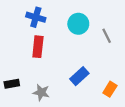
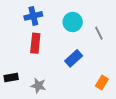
blue cross: (36, 17) -> (33, 16), turned -30
blue rectangle: (79, 76) -> (74, 58), moved

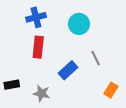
gray line: (99, 33) -> (96, 58), moved
blue rectangle: (74, 58) -> (68, 70), moved

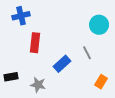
blue cross: (36, 17) -> (21, 16), moved
cyan circle: (79, 24) -> (99, 25), moved

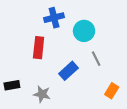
blue cross: (21, 16) -> (54, 18), moved
cyan circle: (99, 25) -> (84, 31), moved

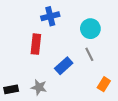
cyan circle: (84, 31) -> (90, 29), moved
black rectangle: (12, 85) -> (11, 89), moved

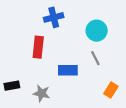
blue rectangle: (64, 66) -> (68, 70), turned 42
black rectangle: (11, 89) -> (12, 86), moved

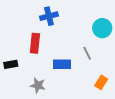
cyan circle: (97, 31) -> (102, 28), moved
black rectangle: (12, 86) -> (11, 64), moved

